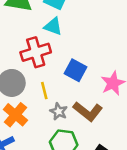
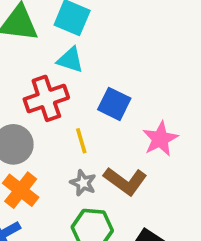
blue square: (75, 70) -> (114, 104), moved
yellow line: (44, 91) -> (81, 141), moved

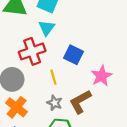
cyan triangle: (70, 60) -> (47, 28), turned 48
brown L-shape: (125, 181) -> (80, 102), turned 115

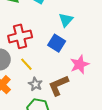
cyan triangle: (47, 28) -> (66, 20), moved
yellow line: (53, 77) -> (26, 64), moved, turned -32

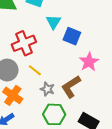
cyan triangle: (66, 20) -> (53, 22), moved
blue square: (57, 43) -> (72, 36), moved

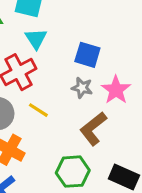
cyan triangle: (53, 22) -> (36, 39), moved
gray star: (47, 89) -> (82, 88), moved

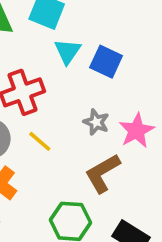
cyan triangle: (36, 39) -> (68, 51), moved
blue square: (87, 55) -> (106, 62), moved

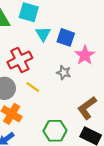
pink star: (137, 131) -> (85, 55), moved
brown L-shape: (103, 173) -> (87, 108), moved

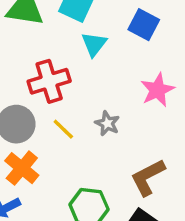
blue square: (66, 37) -> (144, 25), moved
gray star: (64, 73) -> (107, 123), moved

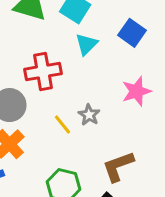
yellow line: (63, 129) -> (63, 125), moved

